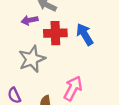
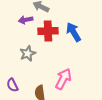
gray star: (32, 59) -> (28, 53), size x0.7

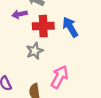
gray star: (28, 53) -> (35, 51), moved

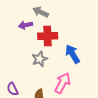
blue arrow: (70, 27) -> (73, 54), moved

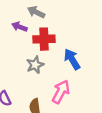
purple arrow: (26, 25) -> (19, 27), turned 32

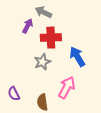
purple arrow: (19, 27) -> (28, 26), turned 96

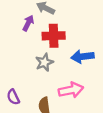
blue arrow: (77, 57) -> (82, 57), turned -66
pink arrow: (67, 87) -> (71, 90), turned 50

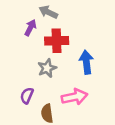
blue arrow: (82, 57) -> (86, 62), turned 90
purple semicircle: (13, 97) -> (27, 96), moved, turned 49

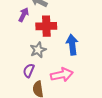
purple semicircle: (27, 96) -> (29, 71), moved

